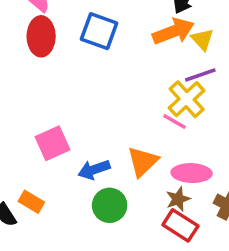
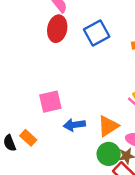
blue square: (99, 31) -> (97, 33), turned 30
green circle: (110, 205) -> (109, 154), moved

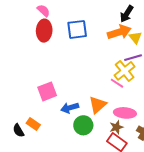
blue square: (97, 33) -> (77, 29), turned 30
green circle: (109, 154) -> (83, 125), moved

